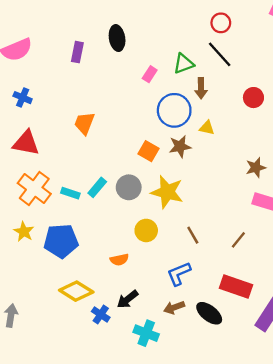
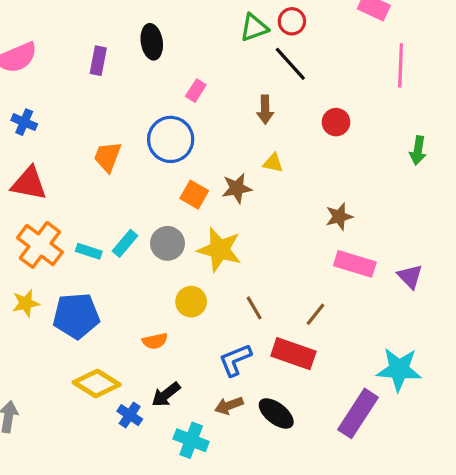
green triangle: (184, 64) -> (254, 28), moved
blue circle: (174, 110) -> (171, 139), moved
yellow star: (24, 232) -> (26, 303), turned 30
red rectangle: (236, 286) -> (293, 354), moved

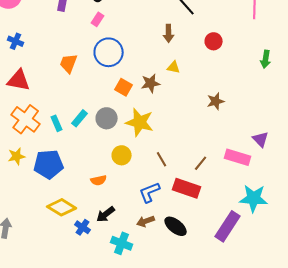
pink rectangle: (196, 91) -> (98, 19), moved
cyan rectangle: (89, 251) -> (57, 123), turned 49
pink rectangle: (355, 264) -> (238, 157), moved

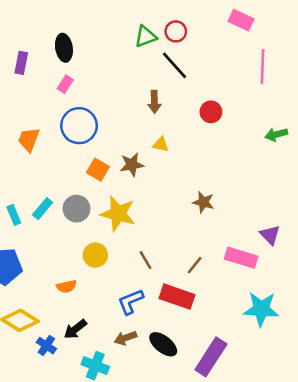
green arrow: (266, 59) -> (276, 134), turned 66
brown star: (216, 101) -> (203, 202), moved, turned 30
purple rectangle: (228, 226) -> (211, 357), moved

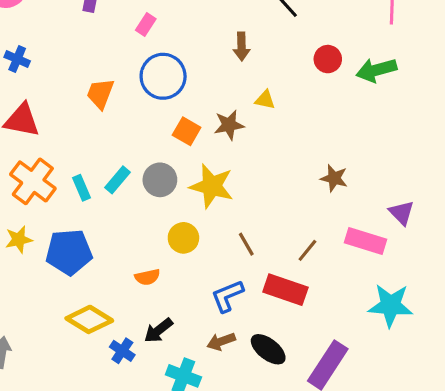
brown arrow: (154, 102) -> (241, 46), moved
green arrow: (276, 134) -> (376, 70), moved, size x1.4
brown star: (203, 202) -> (334, 178), moved

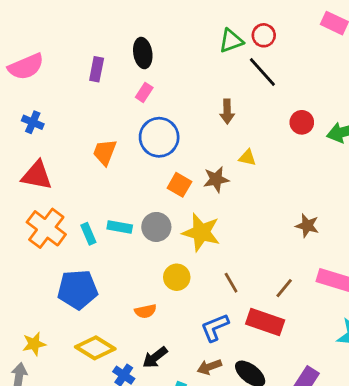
cyan rectangle: (118, 180) -> (120, 227), turned 60
yellow star: (19, 239) -> (34, 344), moved

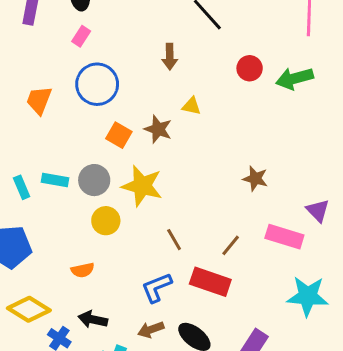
brown star: (216, 179) -> (158, 129), turned 30
yellow circle: (177, 277) -> (106, 221), moved
black arrow: (155, 357) -> (93, 319), turned 50

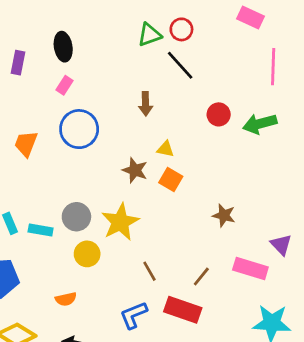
orange square: (119, 135) -> (171, 180), moved
cyan rectangle: (55, 180) -> (41, 230), moved
yellow star: (142, 186) -> (120, 222), turned 30

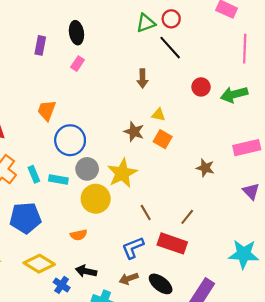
blue circle: (79, 129) -> (70, 140), moved
yellow circle: (87, 254) -> (96, 199), size x1.4
pink rectangle: (250, 269) -> (247, 148), moved, turned -30

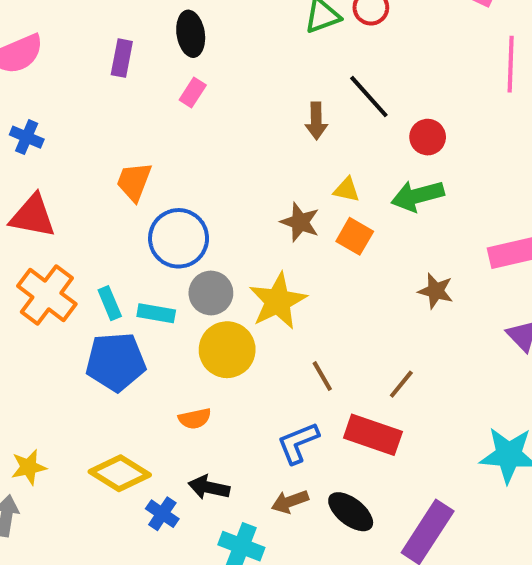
black line: (170, 48) -> (369, 97), moved
green arrow: (234, 94) -> (417, 196), moved
blue pentagon: (25, 218) -> (116, 362), moved

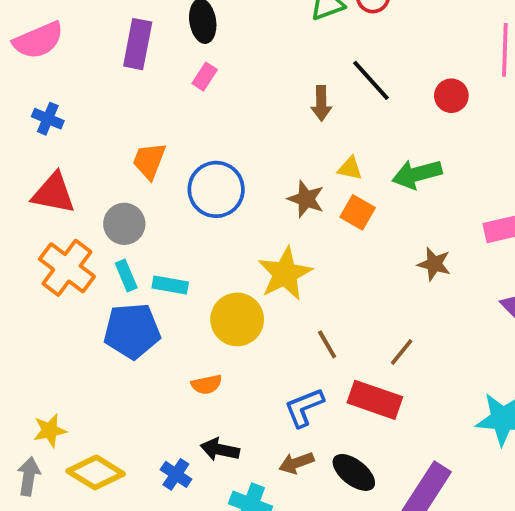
purple rectangle: (122, 58) -> (138, 44), size x1.4
red circle: (428, 137) -> (451, 96), moved
blue circle: (179, 238) -> (216, 189), moved
gray circle: (211, 293) -> (124, 224), moved
yellow diamond: (120, 473) -> (96, 472), moved

